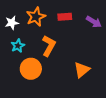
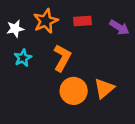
orange circle: (31, 69) -> (74, 91), moved

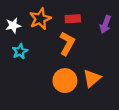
purple arrow: (119, 27) -> (105, 24), turned 78
orange L-shape: (62, 58) -> (67, 43), moved

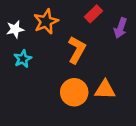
red rectangle: (73, 19) -> (93, 14), moved, turned -40
orange triangle: (92, 78) -> (105, 90), turned 42

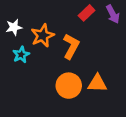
orange star: (46, 22) -> (43, 36), moved
purple arrow: (120, 28) -> (113, 14), moved, turned -48

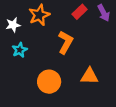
orange star: (43, 36) -> (39, 15), moved
orange circle: (69, 86) -> (49, 82), moved

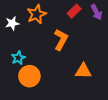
cyan star: (20, 50) -> (18, 58), moved
orange circle: (49, 82) -> (29, 76), moved

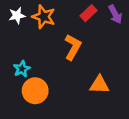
orange star: (37, 14) -> (44, 17), turned -30
white star: (12, 23) -> (17, 16), moved

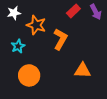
orange star: (44, 17) -> (36, 25), moved
cyan star: (22, 69) -> (18, 46), moved

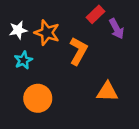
purple arrow: (96, 12) -> (116, 29), moved
white star: (14, 13) -> (18, 30), moved

